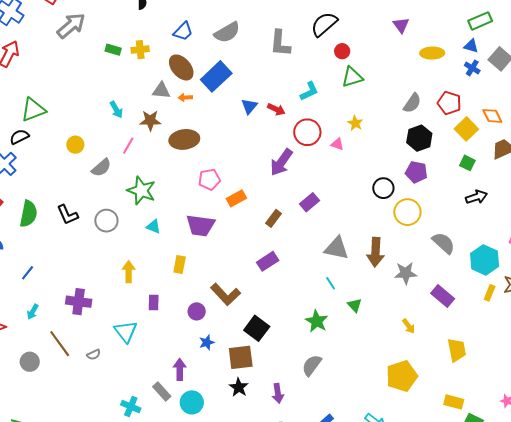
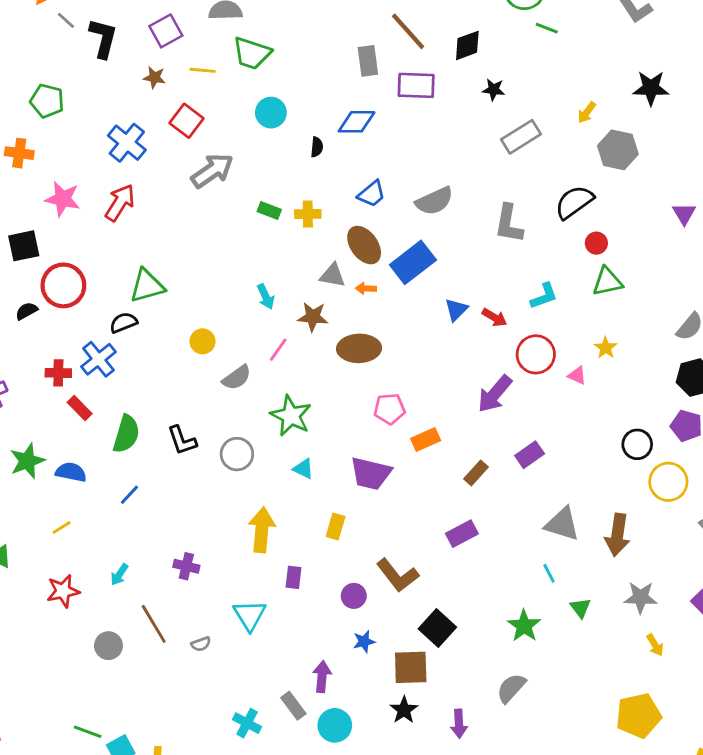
yellow arrow: (129, 272) -> (262, 530), size x1.4
blue line: (28, 273) -> (129, 495), moved
gray star: (406, 273) -> (641, 597), moved
purple cross: (79, 302) -> (186, 566), size x0.7

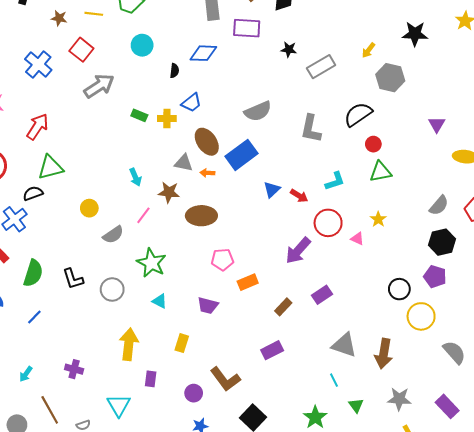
black star: (494, 90) -> (289, 49), moved
blue trapezoid: (372, 194) -> (192, 103), moved
red arrow: (120, 203) -> (37, 127), moved
purple trapezoid: (371, 473) -> (208, 306), size x0.7

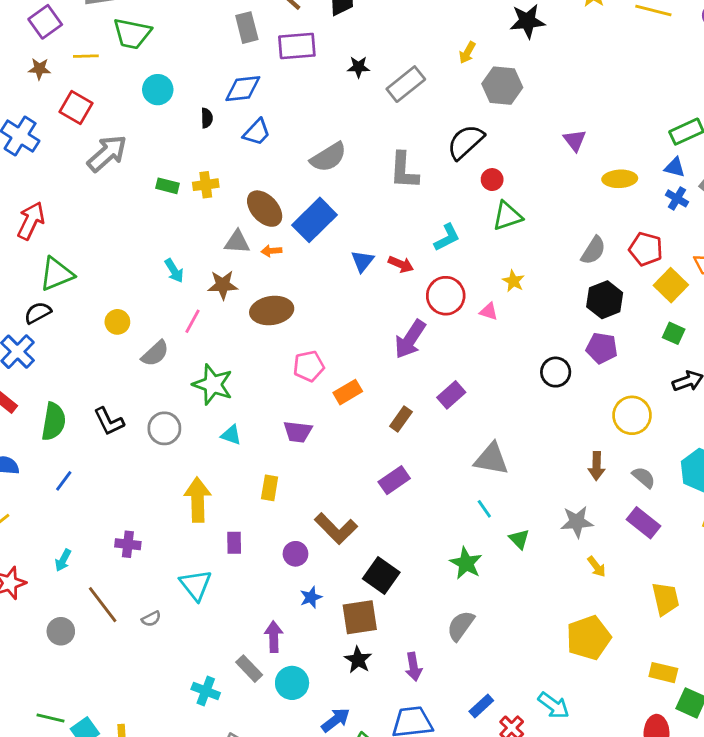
blue trapezoid: (192, 103) -> (257, 132), moved
yellow circle: (421, 316) -> (632, 415), moved
gray semicircle: (454, 352) -> (644, 477), moved, size x0.7
brown arrow: (384, 354) -> (597, 466), moved, size x0.7

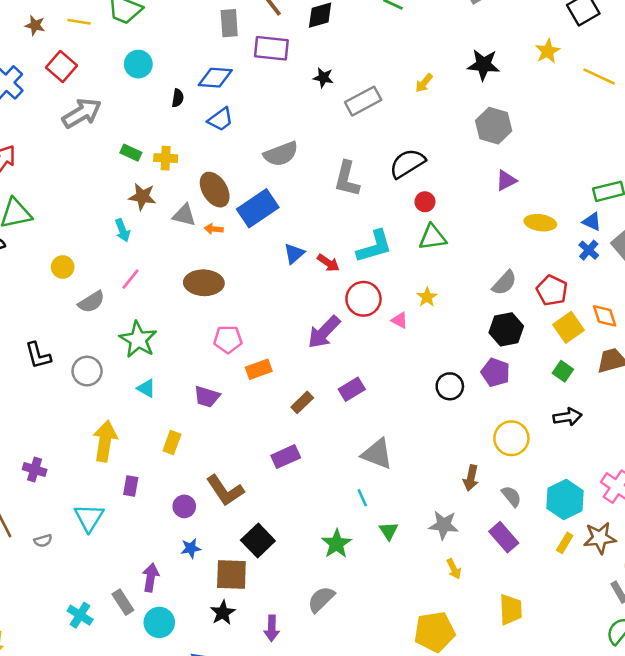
gray hexagon: (502, 86) -> (494, 126), moved
purple triangle: (575, 140) -> (506, 180), turned 30
cyan L-shape: (447, 238) -> (374, 246), size x1.4
brown star: (223, 285) -> (142, 197), moved

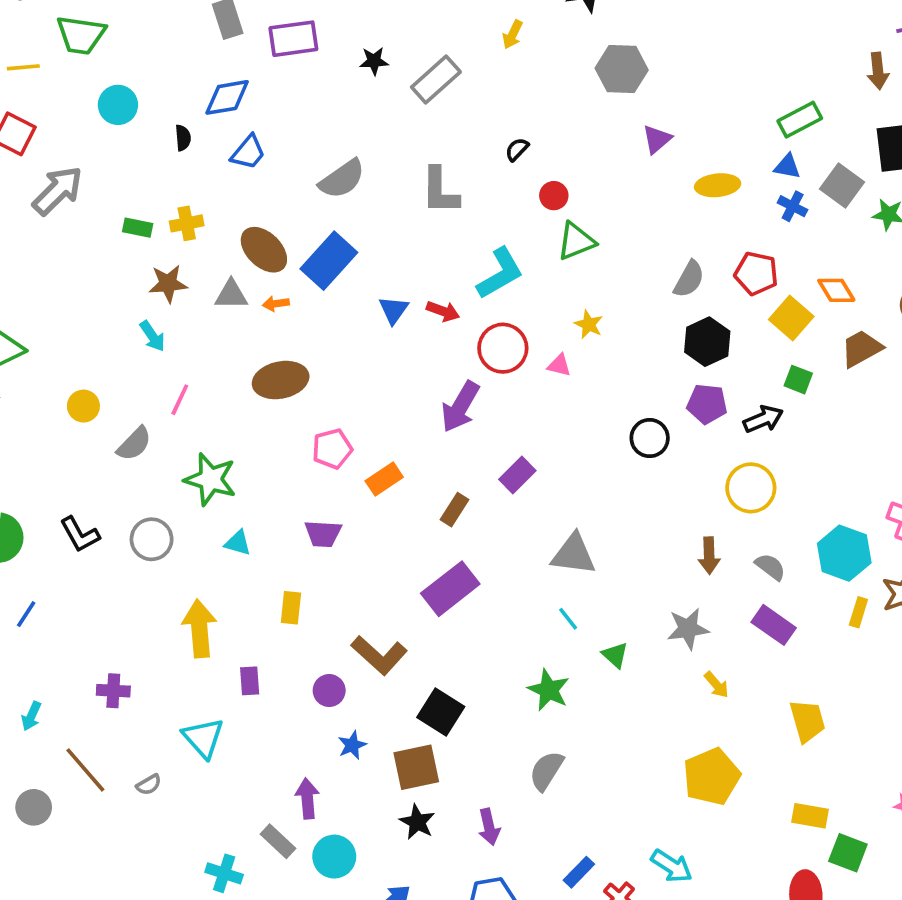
black semicircle: (407, 163) -> (517, 149), size x0.5
black arrow: (568, 417) -> (763, 419), moved
purple rectangle: (286, 457) -> (450, 589), size x1.4

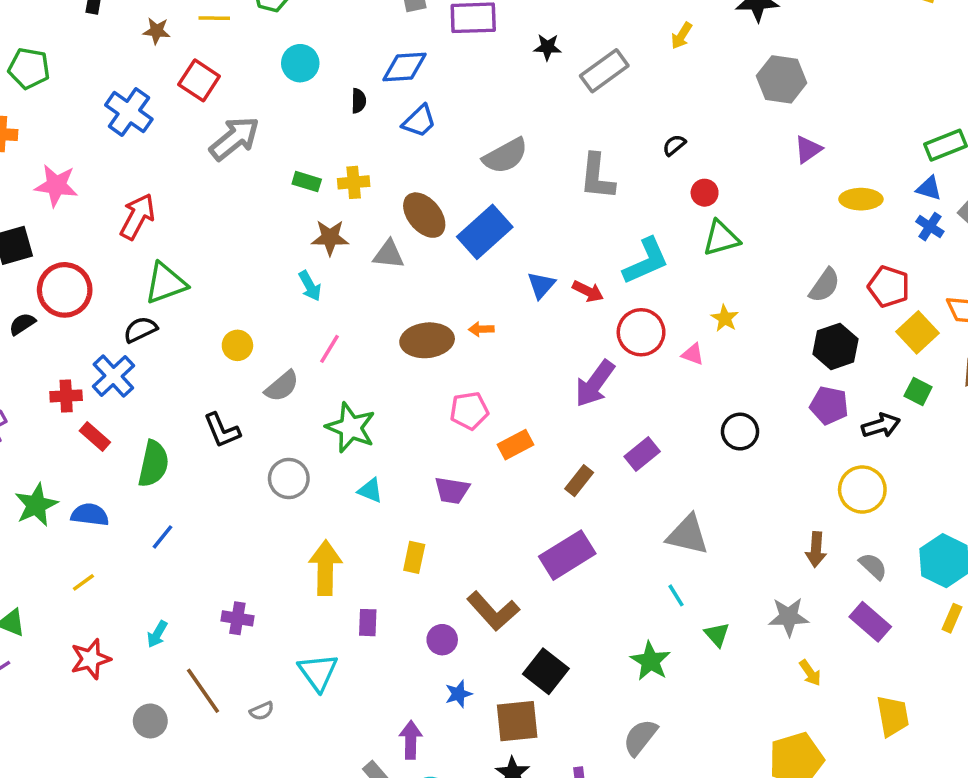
orange arrow: (276, 304) -> (481, 329), moved
black circle: (650, 438) -> (740, 432), moved
black L-shape: (80, 534) -> (222, 430), moved

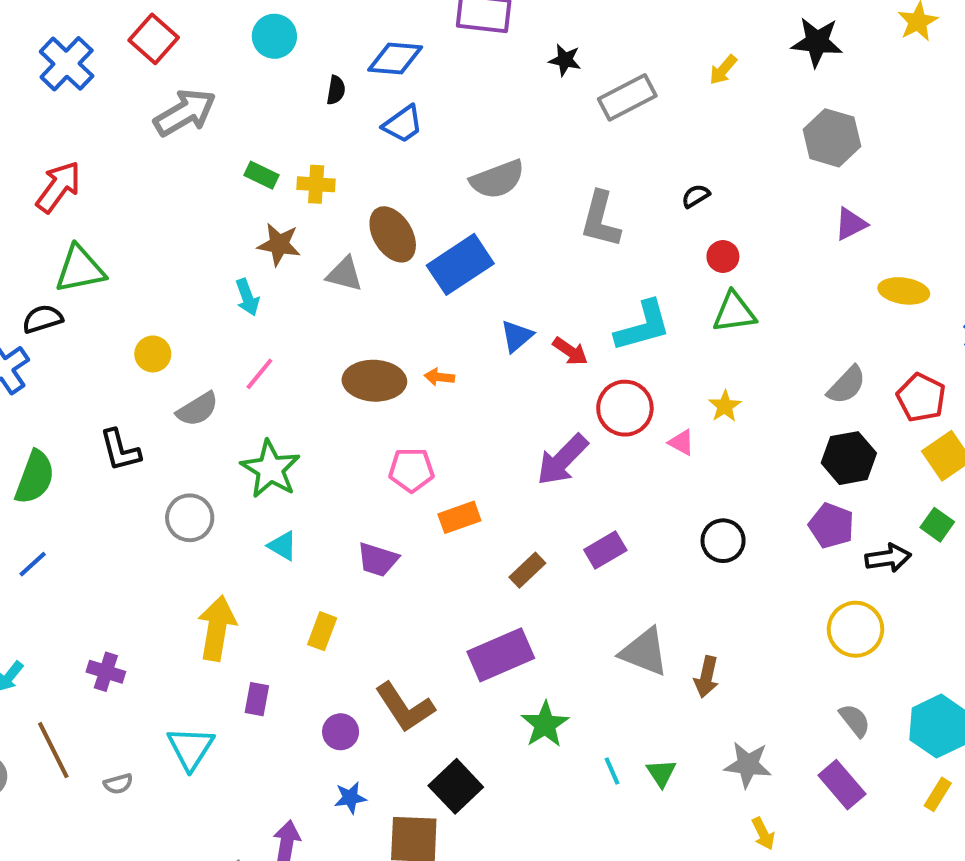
brown arrow: (816, 549) -> (706, 677), moved
cyan line: (676, 595) -> (612, 771), moved
green star: (650, 661) -> (545, 725), moved

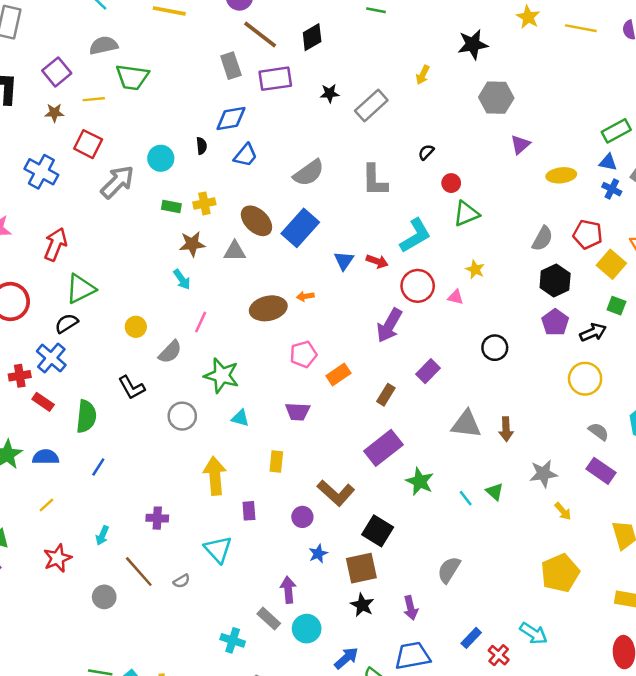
cyan circle: (274, 36) -> (161, 158), moved
purple pentagon: (831, 526) -> (555, 322), turned 30

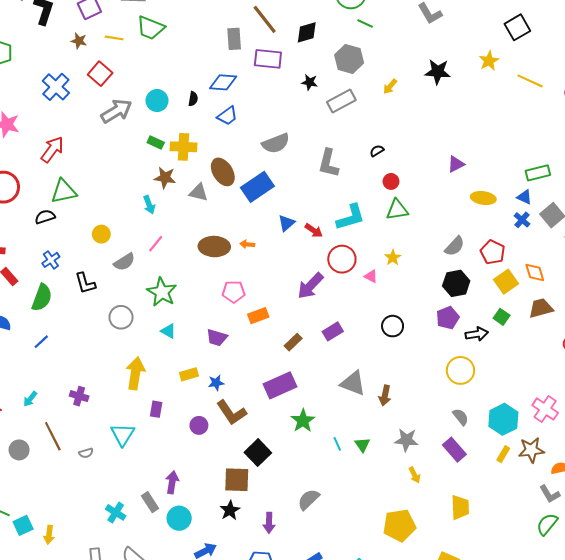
gray hexagon: (496, 98) -> (349, 59), moved
yellow cross: (204, 203) -> (184, 147), size x1.4
blue cross: (51, 358) -> (51, 260), moved, size x0.7
yellow rectangle: (276, 461) -> (189, 374), turned 54
blue star: (318, 554) -> (216, 383), moved

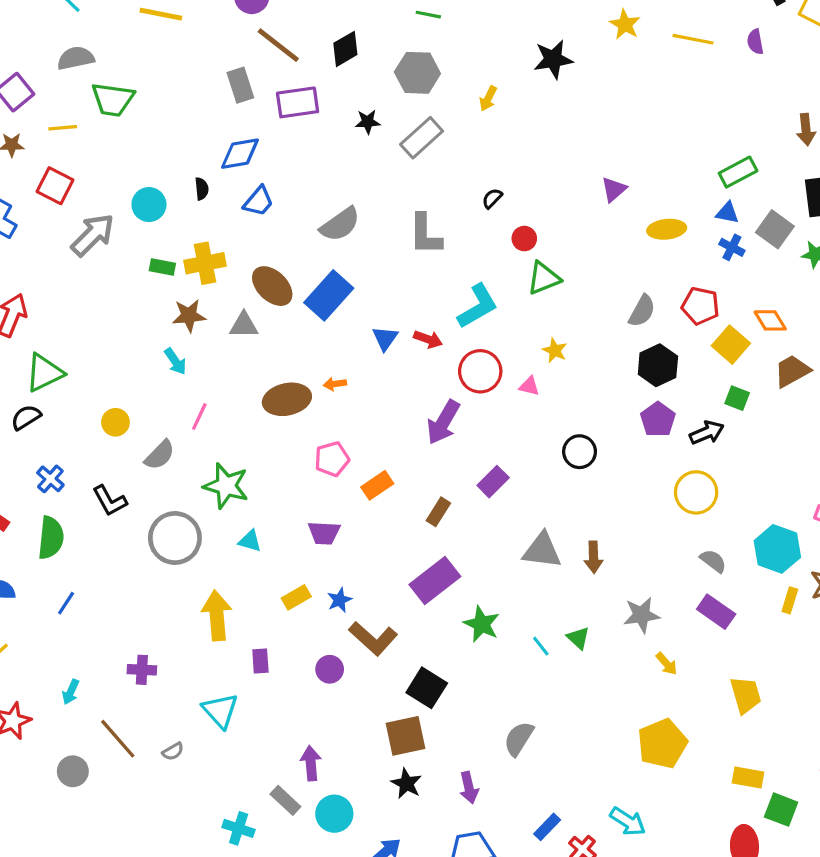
gray circle: (121, 317) -> (175, 538), size x1.4

